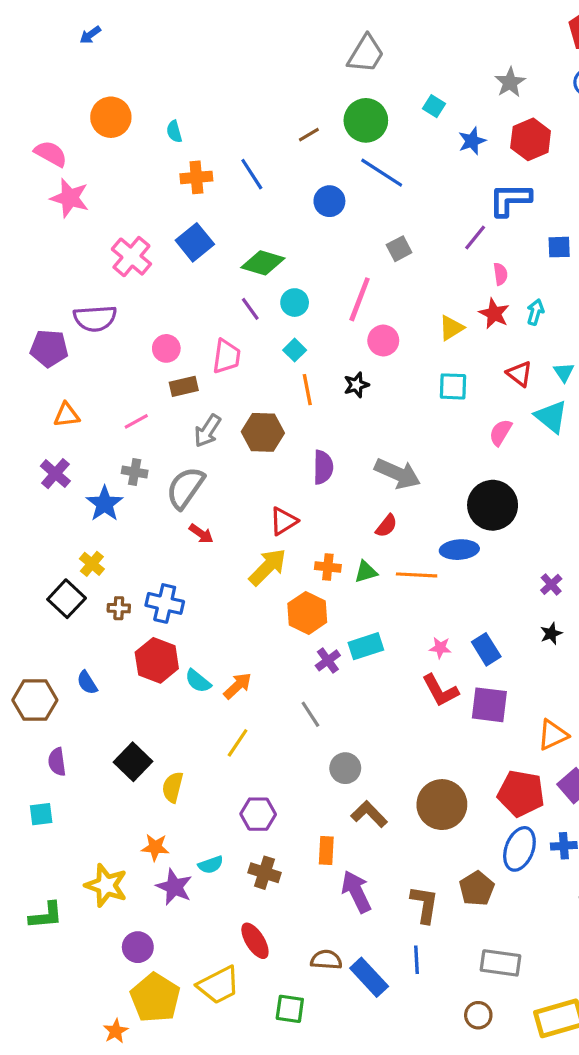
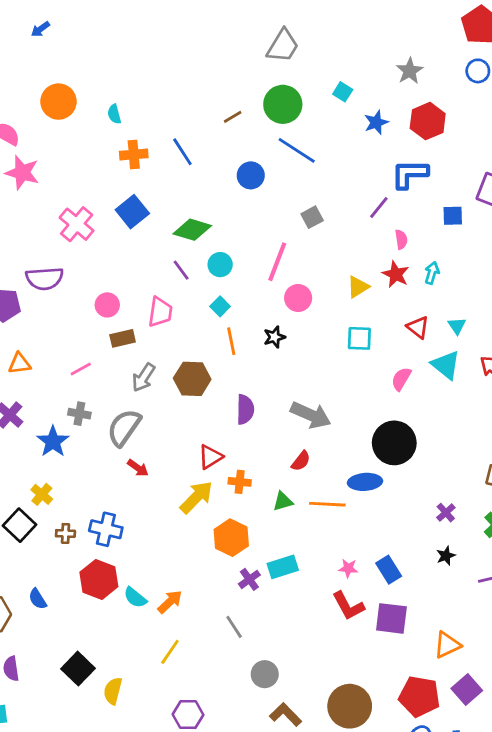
orange cross: (328, 567) -> (240, 482), moved

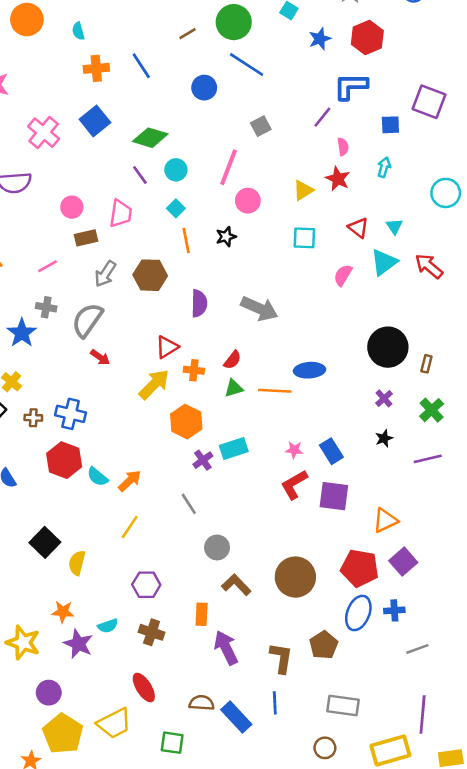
cyan arrow: (432, 273) -> (384, 167), moved
cyan triangle: (446, 365) -> (384, 262), turned 44
black circle: (394, 443) -> (388, 347), moved
red semicircle: (301, 461) -> (232, 360), moved
red L-shape: (348, 606) -> (294, 485), turned 88

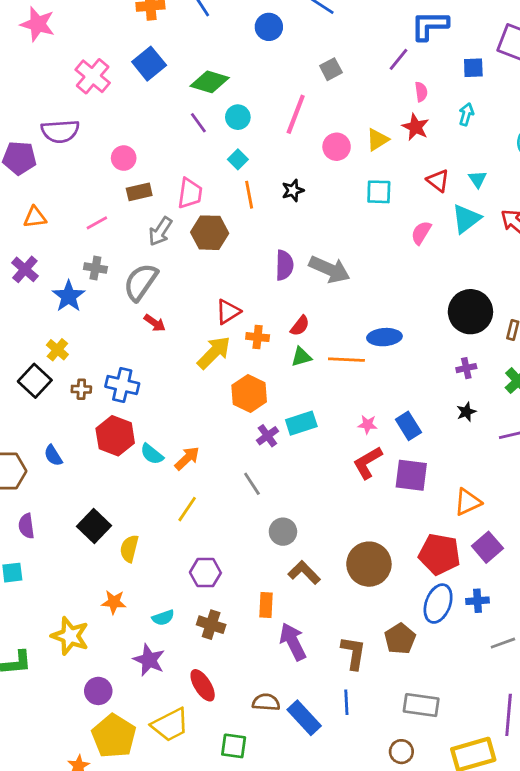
pink circle: (248, 201) -> (337, 147), moved
pink trapezoid: (121, 213) -> (190, 193), moved
purple semicircle: (199, 303) -> (284, 265), moved
purple cross: (384, 398) -> (466, 368), turned 30
purple star: (78, 644) -> (149, 660), moved

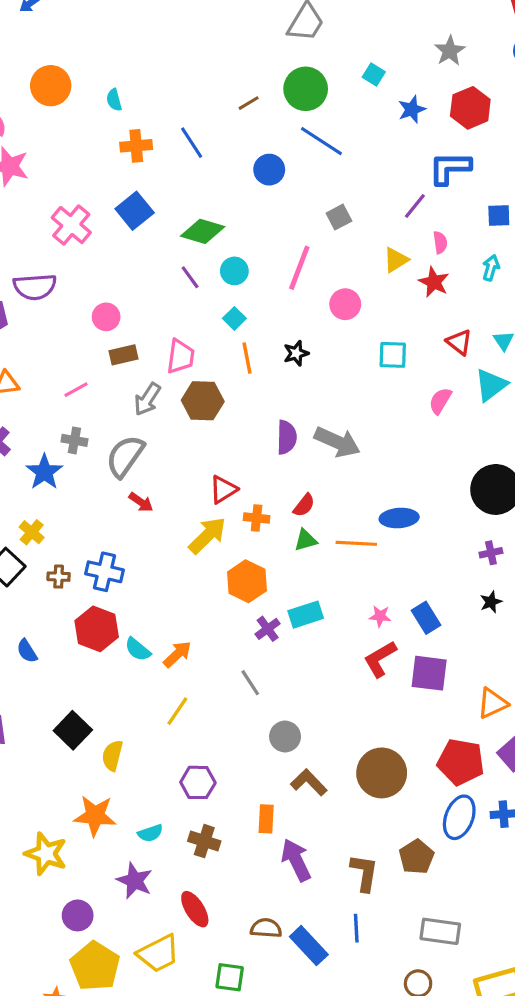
yellow triangle: (377, 140) -> (396, 260), moved
orange star: (114, 602) -> (95, 816), size x1.5

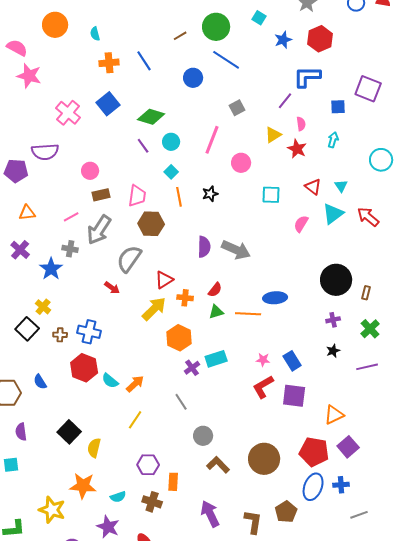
gray arrow: (147, 399) -> (99, 230), moved, size x1.4
gray semicircle: (125, 456) -> (129, 259), moved
orange rectangle: (266, 819) -> (173, 482), moved

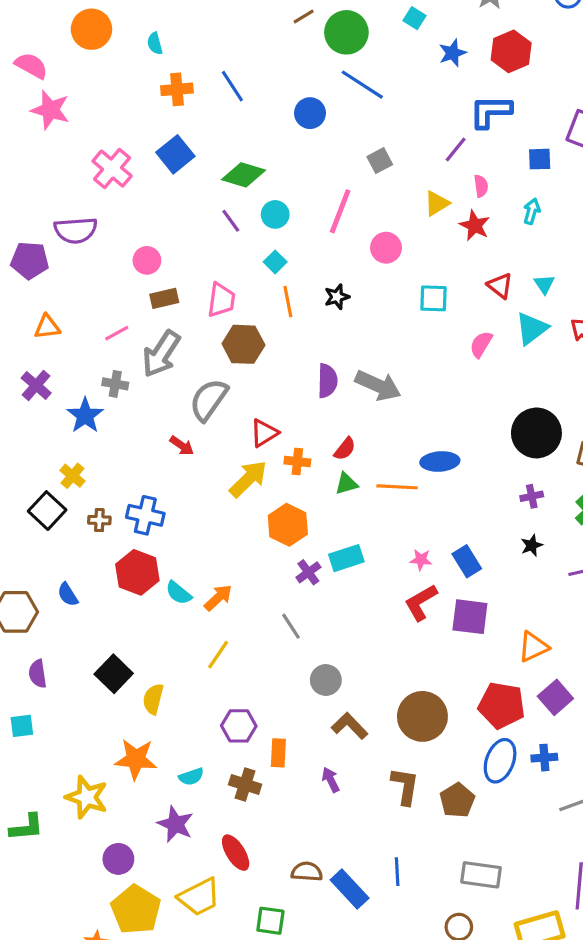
brown line: (180, 36) -> (304, 17), moved
purple arrow: (210, 514) -> (331, 780), moved, size x0.6
brown L-shape: (253, 522) -> (405, 786), moved

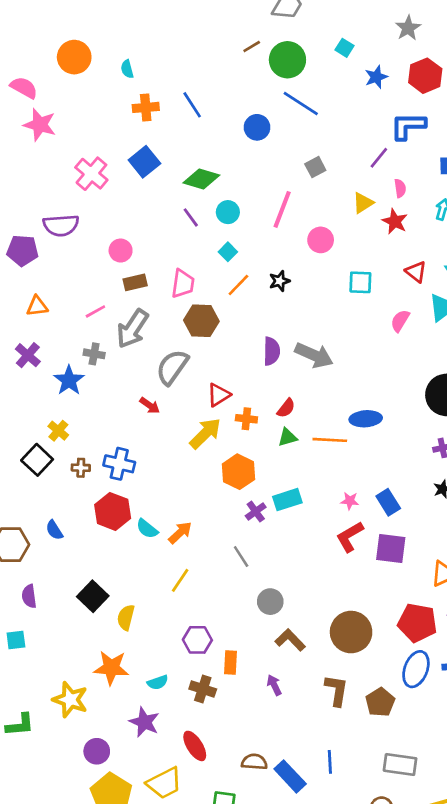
orange line: (288, 302) -> (238, 285), turned 55

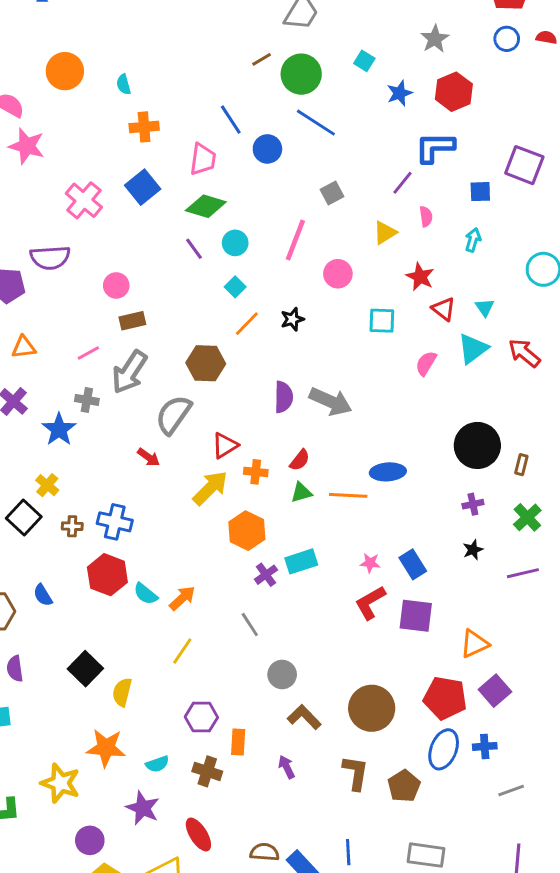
blue line: (192, 105) -> (231, 120), moved
red star: (395, 221) -> (420, 277), moved
pink trapezoid: (183, 284) -> (203, 159), moved

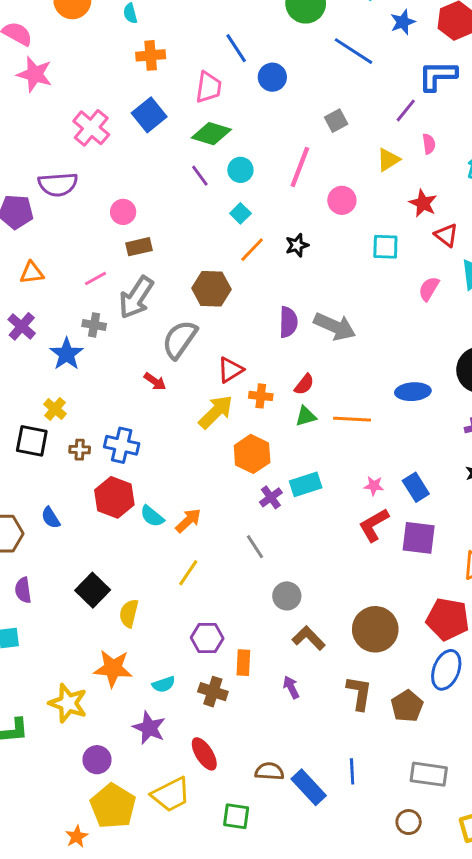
blue line: (316, 123) -> (354, 51), moved
blue ellipse: (388, 472) -> (413, 392), moved
black square: (24, 517) -> (32, 441), turned -32

